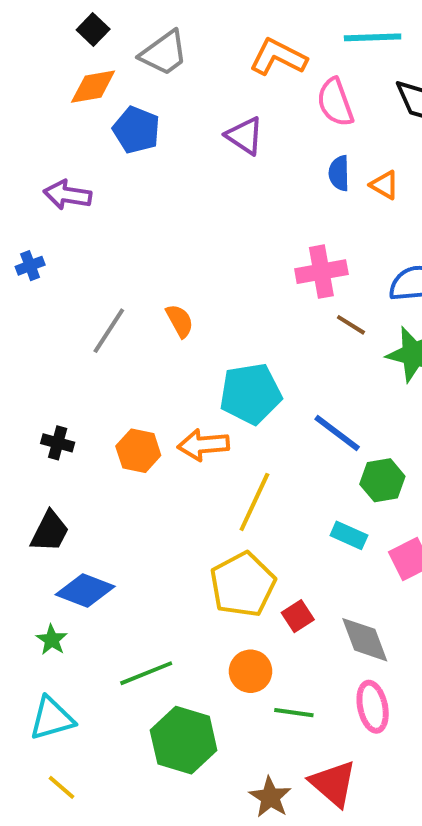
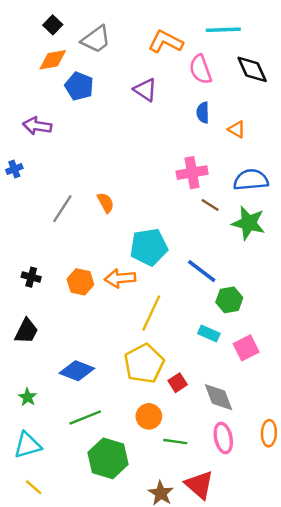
orange triangle: (384, 185) -> (236, 129), moved
blue diamond: (85, 591) -> (77, 371), moved

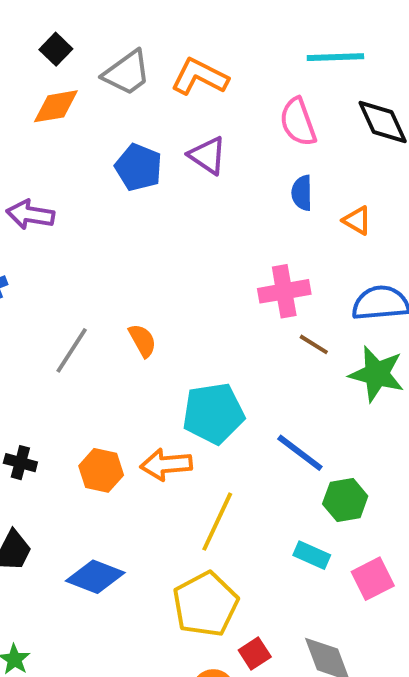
orange L-shape: (166, 42) -> (200, 77), moved
blue pentagon: (79, 86) -> (139, 167), moved
blue diamond: (77, 371) -> (95, 577), moved
red square: (178, 383) -> (255, 654), moved

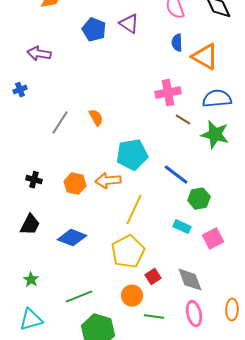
orange triangle: (357, 220) -> (205, 57), size x1.8

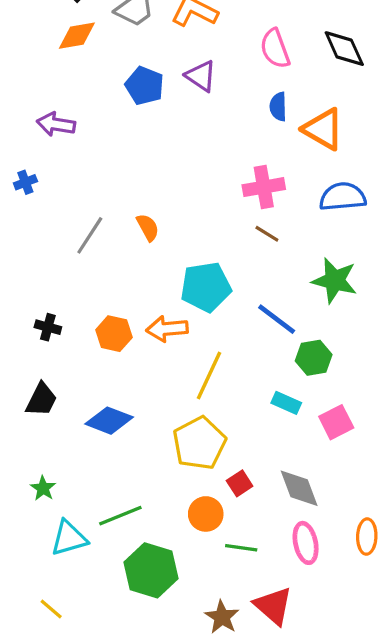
brown line: (183, 120) -> (267, 234), moved
green star: (215, 135) -> (335, 280), moved
cyan triangle: (31, 320) -> (69, 538), moved

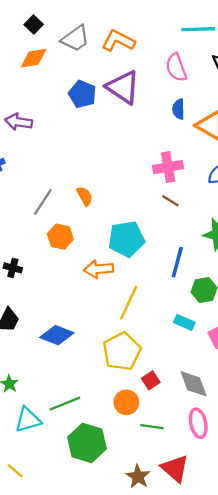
purple triangle: (201, 76) -> (123, 87), size x1.5
blue line: (277, 319) -> (177, 262), turned 68
orange hexagon: (114, 334) -> (60, 237), moved

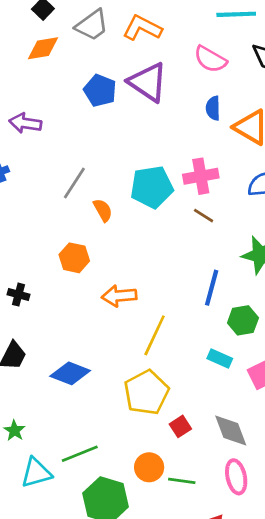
pink semicircle: (176, 67) -> (210, 59), turned -40
gray line: (43, 202) -> (74, 183), moved
cyan pentagon: (126, 239) -> (152, 187), moved
orange circle: (126, 402) -> (149, 467), moved

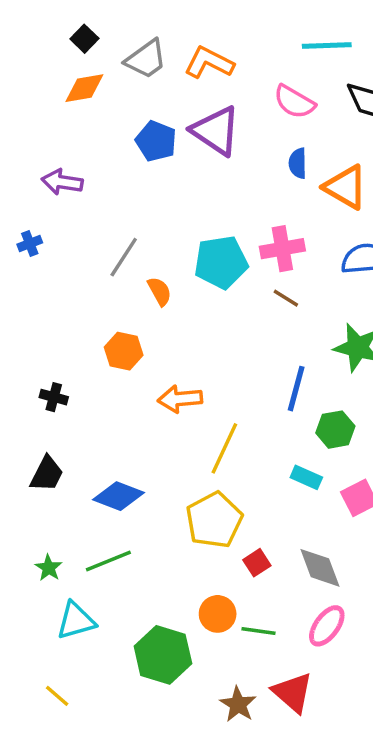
green line: (80, 454) -> (108, 561), moved
pink ellipse: (236, 477) -> (327, 626), turned 48

